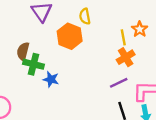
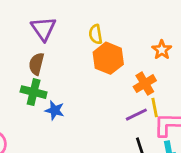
orange hexagon: (70, 36) -> (108, 58), moved
yellow line: (123, 37) -> (155, 108), moved
brown semicircle: (23, 51) -> (36, 64), moved

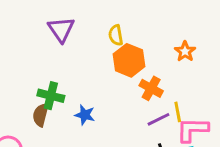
brown semicircle: (36, 64) -> (41, 115), moved
orange cross: (145, 84) -> (151, 88), moved, turned -30
blue star: (55, 110) -> (85, 115), moved

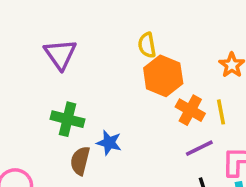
purple triangle: (61, 29) -> (60, 54), moved
yellow line: (178, 112) -> (221, 112), moved
brown semicircle: (41, 115) -> (80, 161), moved

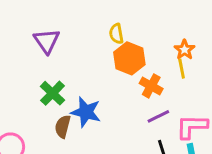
yellow line: (221, 112) -> (182, 69), moved
green cross: (67, 119) -> (53, 93), turned 30
blue star: (109, 143) -> (86, 112), size x1.5

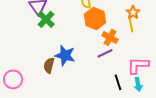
green cross: (53, 93) -> (46, 19), moved
purple line: (158, 116) -> (105, 53), moved

